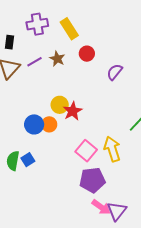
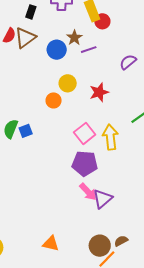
red circle: (87, 54) -> (102, 21), moved
purple line: (34, 62) -> (89, 50), moved
red star: (73, 111) -> (99, 92), moved
blue circle: (34, 124) -> (57, 50), moved

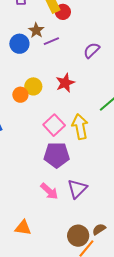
yellow circle: (68, 83) -> (33, 86), moved
pink arrow: (88, 192) -> (49, 191), moved
orange triangle: (51, 244) -> (23, 228), moved

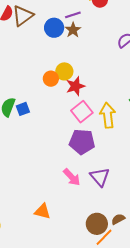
brown star: (36, 30) -> (73, 30), moved
purple line: (51, 41) -> (73, 15), moved
red star: (65, 83) -> (75, 86), moved
purple triangle: (77, 189) -> (100, 177), turned -30

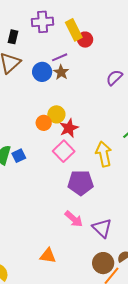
pink square: (82, 112) -> (64, 151), moved
purple triangle: (100, 177) -> (102, 228), moved

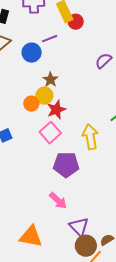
brown star: (61, 72) -> (50, 80), moved
purple triangle: (102, 228) -> (79, 227), moved
orange triangle: (48, 256) -> (31, 237), size x1.4

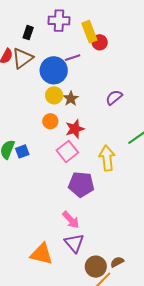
blue circle: (32, 53) -> (54, 70), size x1.4
purple semicircle: (103, 61) -> (114, 97), moved
yellow circle: (44, 96) -> (54, 95), moved
purple triangle: (79, 227) -> (74, 243), moved

